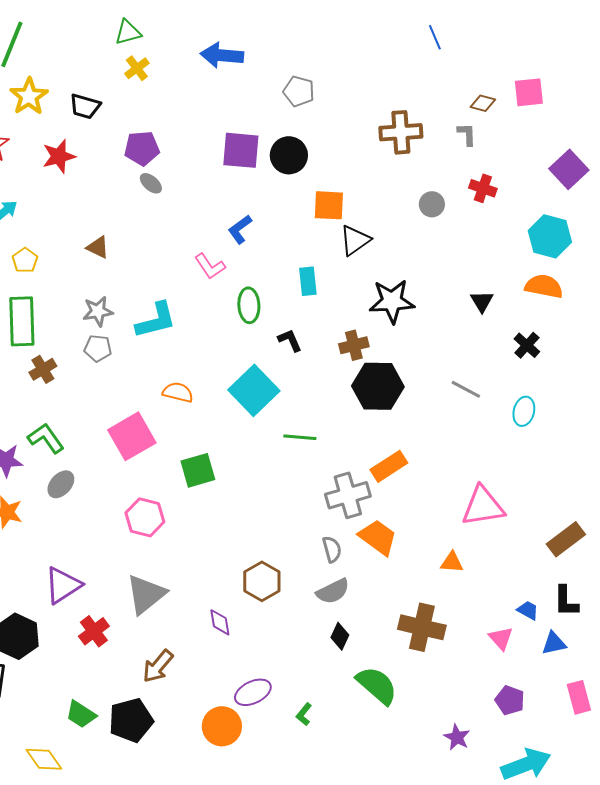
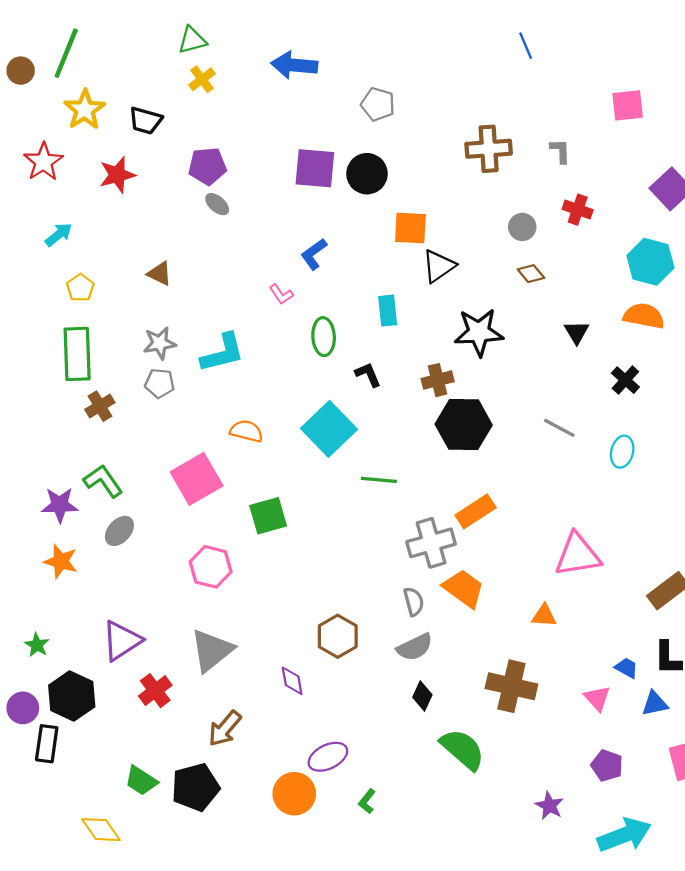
brown diamond: (483, 103) -> (531, 274), moved, turned 35
pink L-shape: (210, 266) -> (281, 294), size x0.7
green L-shape: (304, 714) -> (367, 801), moved

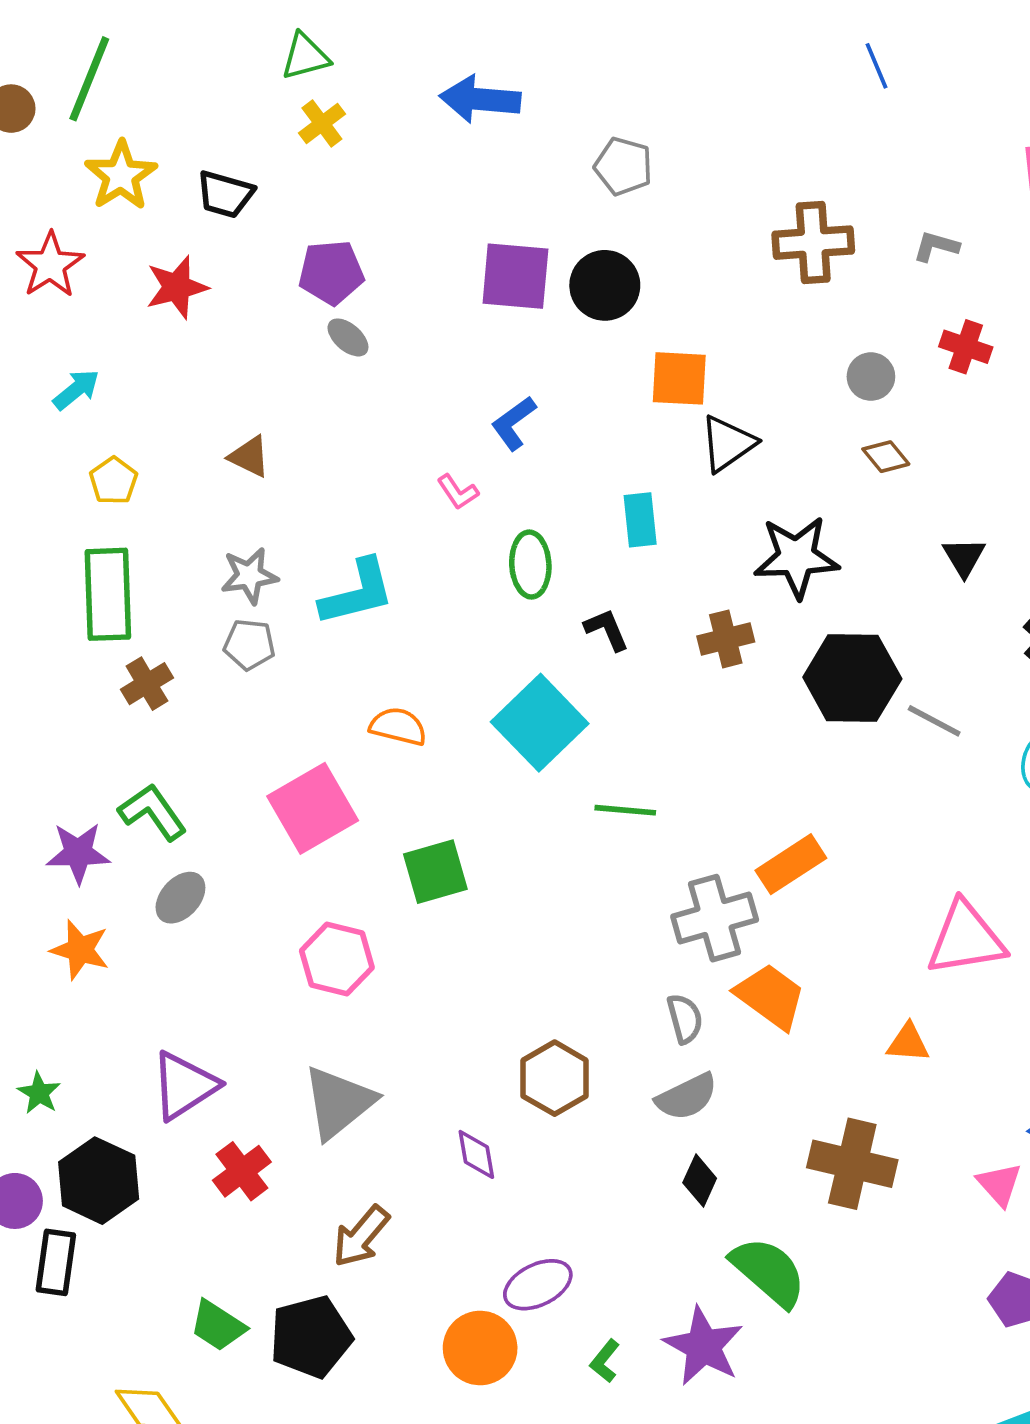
gray L-shape: (560, 151) -> (936, 246), turned -72
black hexagon: (464, 425) -> (852, 678), moved
purple star: (549, 806) -> (703, 1346), moved, size x1.6

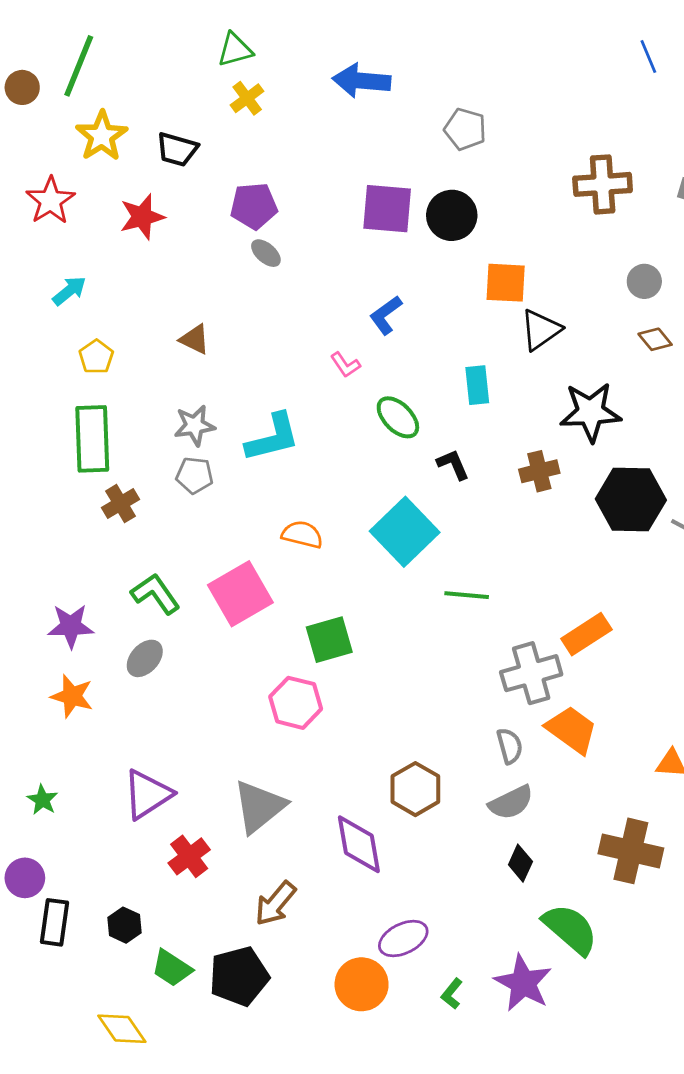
green ellipse: (530, 565) -> (398, 417), turned -42
green L-shape: (153, 812) -> (156, 594), moved
pink hexagon: (337, 959) -> (296, 703), moved
purple diamond: (476, 1154) -> (359, 844), size x1.6
black hexagon: (99, 1181) -> (125, 925), moved, size x0.6

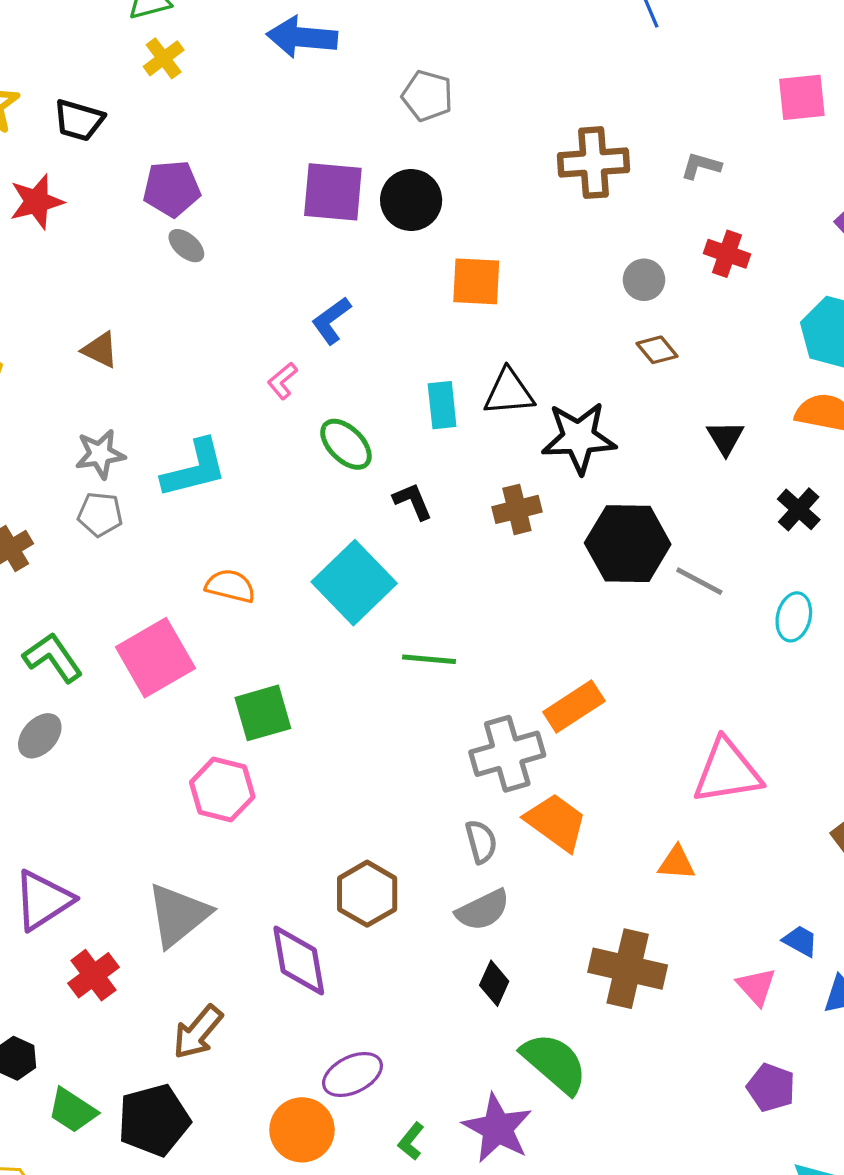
black triangle: (541, 330) -> (509, 392), moved, turned 30
pink L-shape: (345, 365) -> (282, 381), turned 84

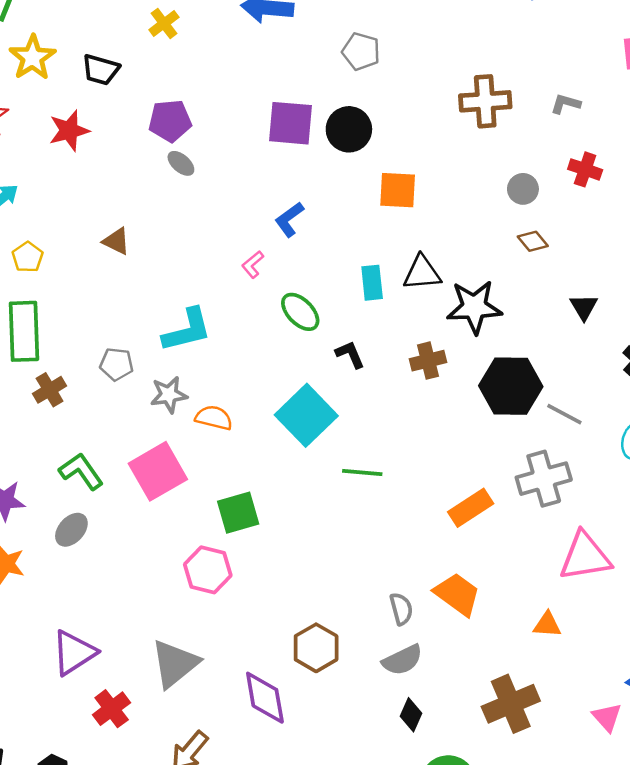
gray star: (100, 454) -> (169, 395), moved
gray cross: (507, 754) -> (544, 479), moved
brown cross: (628, 969) -> (511, 704), turned -36

